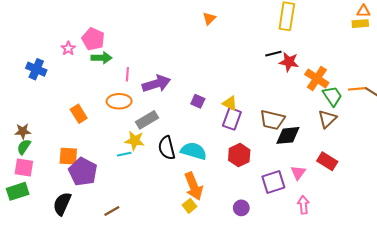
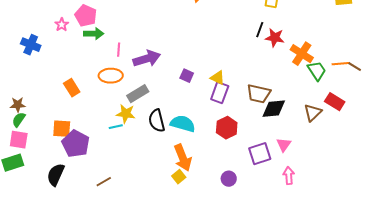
black line: (273, 54) -> (260, 30), turned -56
brown triangle: (327, 119) -> (313, 113), moved
red rectangle: (327, 161) -> (335, 102), moved

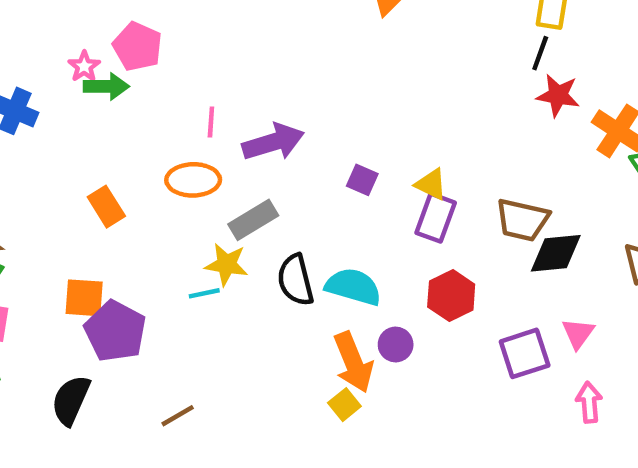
black line: (260, 30) -> (540, 53), moved
green arrow: (94, 34) -> (106, 86), moved
purple circle: (229, 179) -> (396, 345), moved

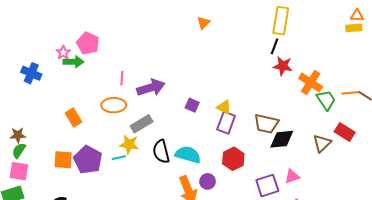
purple pentagon: (115, 331) -> (88, 160), moved
pink triangle: (578, 333) -> (292, 176), turned 35

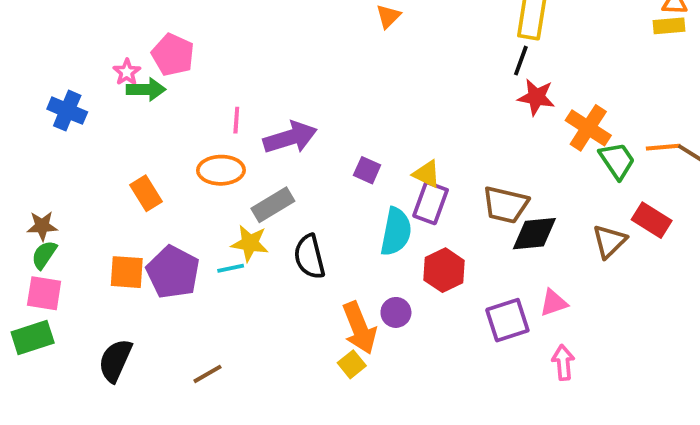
cyan semicircle: (188, 155) -> (396, 232), moved, turned 85

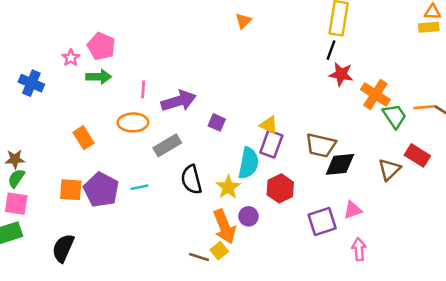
green arrow: (146, 89) -> (99, 77), moved
purple square: (367, 170) -> (217, 122), moved
yellow star: (250, 243) -> (228, 187), moved, turned 30
brown line: (208, 374) -> (199, 257), moved, turned 48

